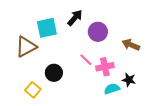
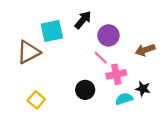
brown arrow: (131, 45) -> (145, 50), turned -42
pink line: (86, 60) -> (101, 58), moved
black circle: (54, 73) -> (85, 90), moved

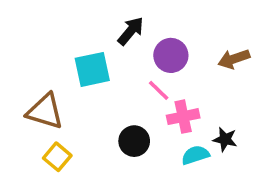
cyan square: (52, 31) -> (92, 69), moved
brown arrow: (145, 50) -> (234, 59), moved
brown triangle: (29, 52) -> (45, 111), moved, turned 45

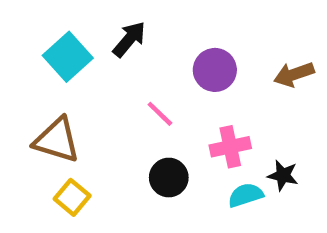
black arrow: (131, 31) -> (129, 39), moved
cyan square: (92, 69) -> (68, 57), moved, turned -30
pink line: (159, 90) -> (160, 114), moved

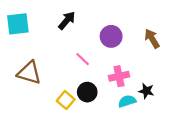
cyan square: (68, 57) -> (18, 24), moved, turned 35
brown arrow: (294, 74) -> (152, 39), turned 78
yellow square: (72, 197) -> (66, 100), moved

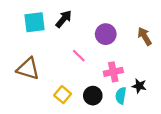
cyan square: (18, 24) -> (35, 22), moved
black circle: (87, 92) -> (93, 96), moved
cyan semicircle: (127, 101) -> (121, 96), turned -63

